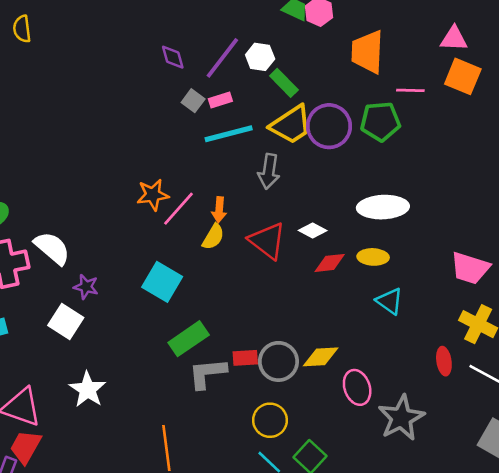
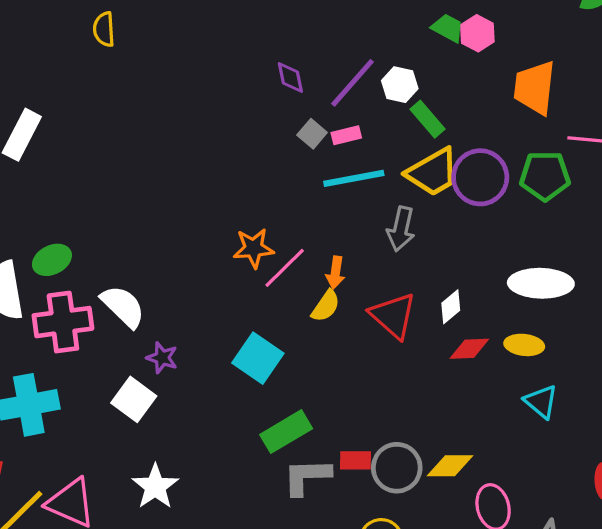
white diamond: (313, 231) -> (451, 307), turned -72

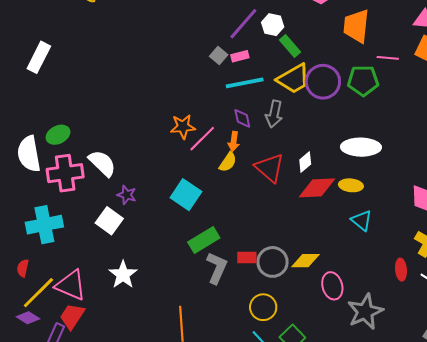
purple diamond: (290, 78) -> (242, 118), moved
red diamond: (469, 349) -> (317, 188), size x1.5
gray L-shape: (307, 477) -> (217, 268), turned 116

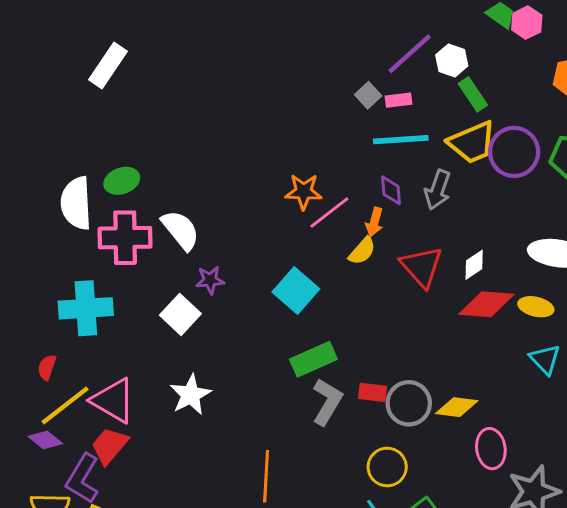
purple star: (127, 195) -> (210, 280), turned -30

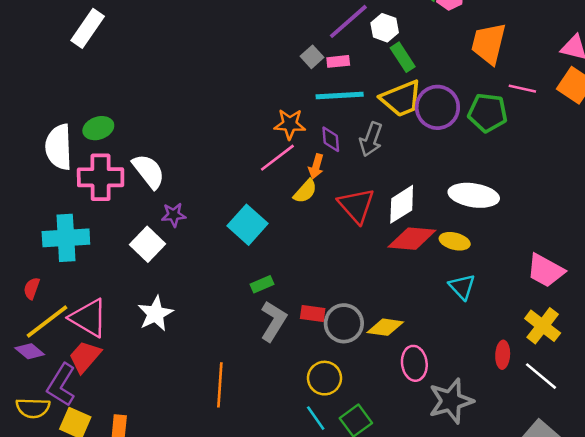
orange star: (304, 192) -> (290, 124), moved
white diamond: (474, 265) -> (402, 204), size x1.5
green rectangle: (313, 359) -> (262, 284), size x0.6

